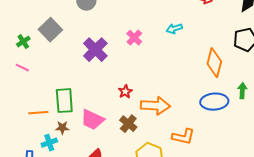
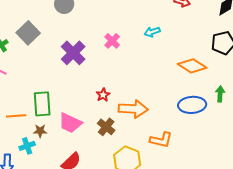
orange diamond: (214, 63) -> (192, 66), turned -72

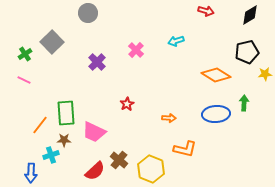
purple cross: (73, 53) -> (97, 62), size x0.7
orange arrow: (133, 109) -> (169, 118), moved, size x0.5
orange line: (16, 116) -> (40, 125), turned -48
brown cross: (106, 127) -> (119, 160), moved

